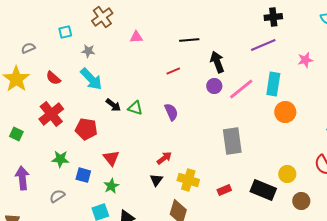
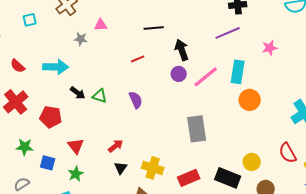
gray star: (88, 51) -> (81, 39), moved
cyan arrow: (91, 79) -> (56, 67), turned -45
red arrow: (164, 158) -> (116, 146), moved
red rectangle: (224, 190) -> (189, 178), size x1.5

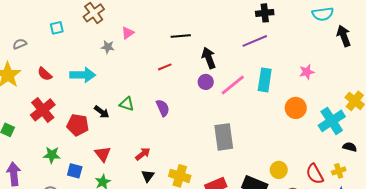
pink triangle: (101, 25) -> (128, 33), turned -32
pink star: (270, 48) -> (307, 72), moved
black arrow: (78, 93) -> (102, 112), moved
orange circle: (250, 100) -> (296, 108), moved
red semicircle: (288, 153) -> (315, 174), moved

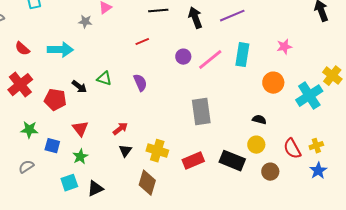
black arrow: (209, 58) -> (195, 18), moved
black semicircle: (350, 147) -> (259, 120), moved

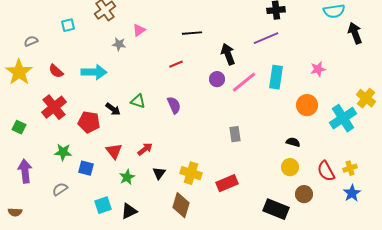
black arrow: (195, 18) -> (228, 54), moved
gray rectangle: (201, 112) -> (235, 134), size x0.6
red arrow: (120, 129) -> (145, 149), moved
green star: (80, 157) -> (127, 177), moved
black rectangle: (232, 161) -> (276, 209), moved

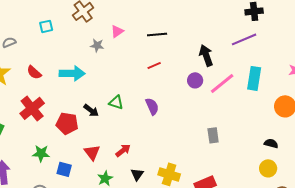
black line: (192, 33) -> (157, 34), moved

